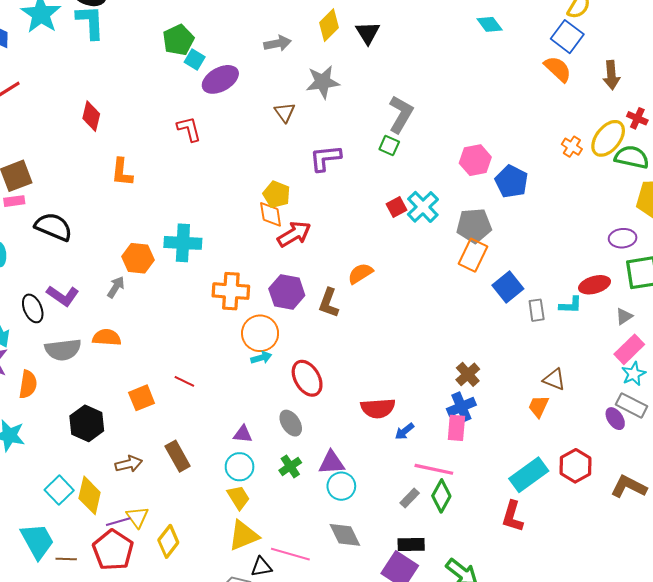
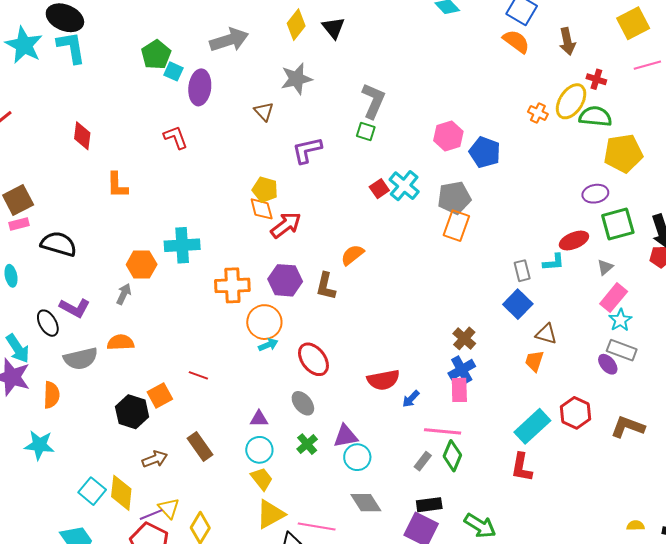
gray arrow: (278, 43) -> (229, 40), moved, size x1.5
purple ellipse: (220, 79) -> (200, 87), turned -48
blue square: (508, 287) -> (518, 304), moved
black hexagon: (87, 423) -> (132, 412), moved

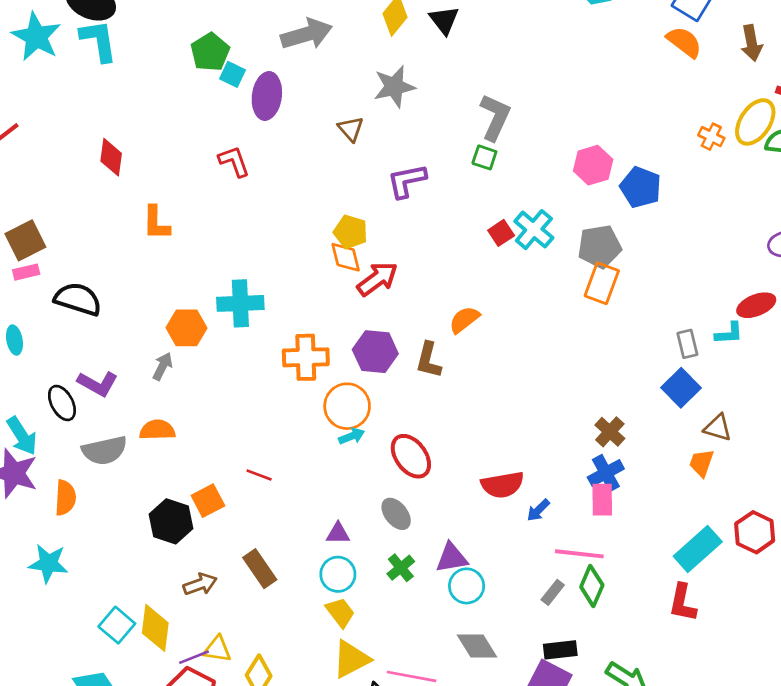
yellow triangle: (169, 508) -> (217, 649), turned -40

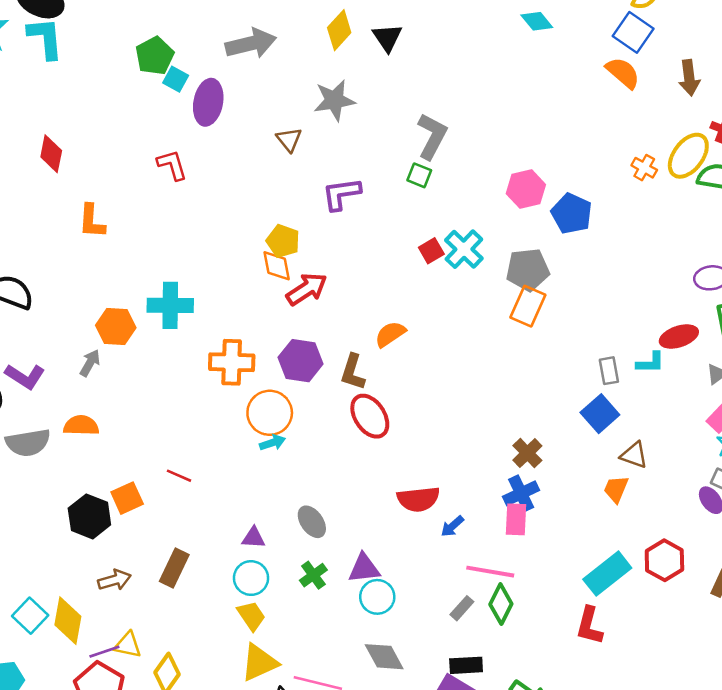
red ellipse: (411, 456) -> (370, 416), moved
brown rectangle: (260, 569) -> (174, 568), turned 57

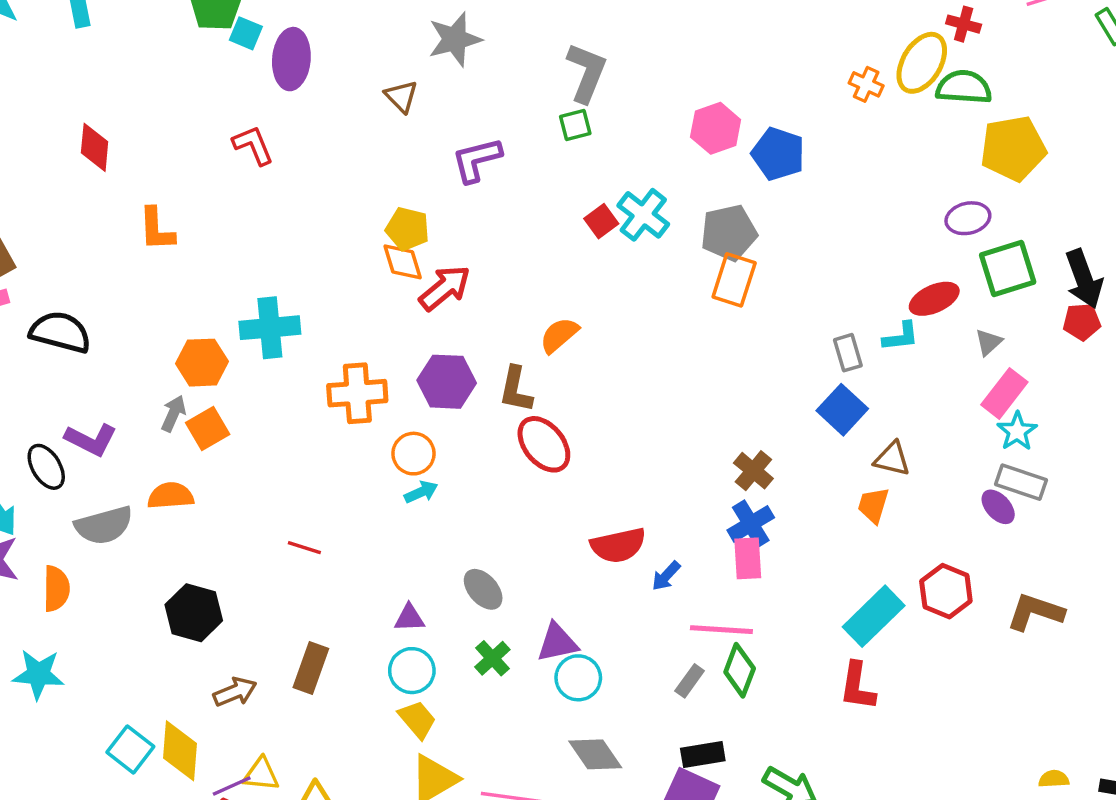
green square: (419, 175) -> (575, 125), turned -30
orange circle: (270, 413) -> (413, 454), size x0.7
orange square: (127, 498) -> (208, 429), moved

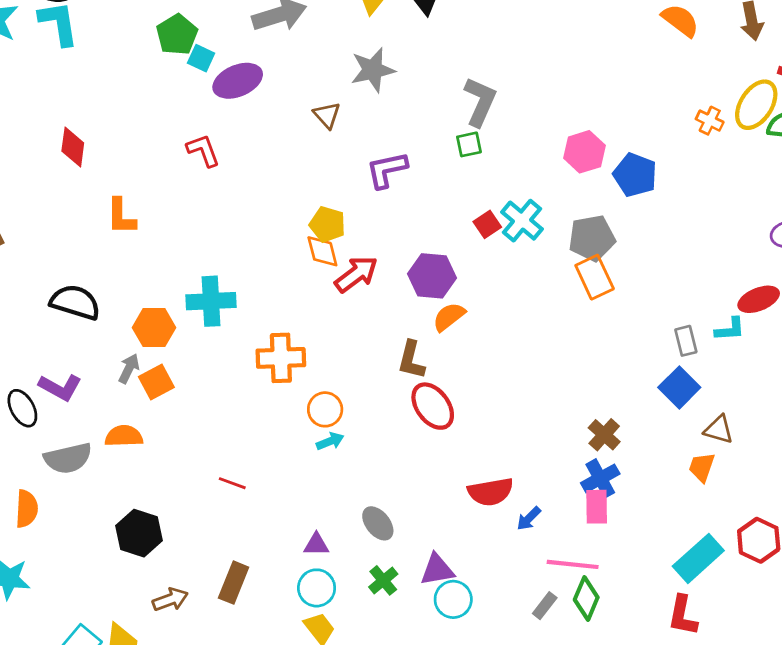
purple ellipse: (291, 59) -> (238, 81), turned 60
orange rectangle: (734, 280) -> (595, 277), turned -45
black semicircle: (60, 332) -> (75, 302), moved
purple hexagon: (447, 382) -> (432, 276), moved

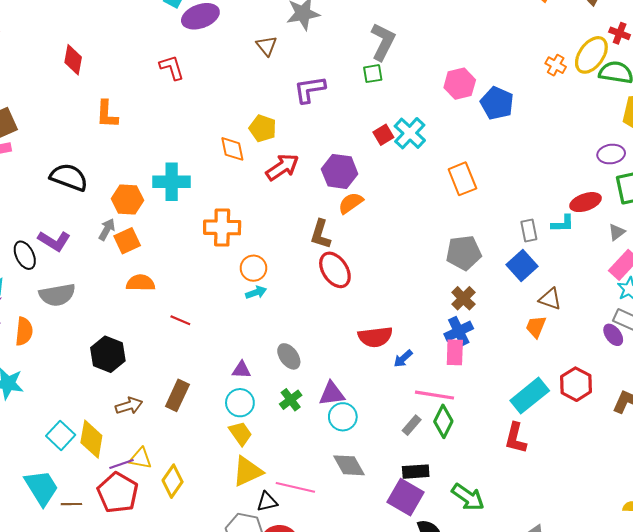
gray pentagon: (592, 238) -> (464, 253), moved
orange diamond: (322, 251) -> (232, 149), moved
orange semicircle: (124, 436) -> (141, 283), moved

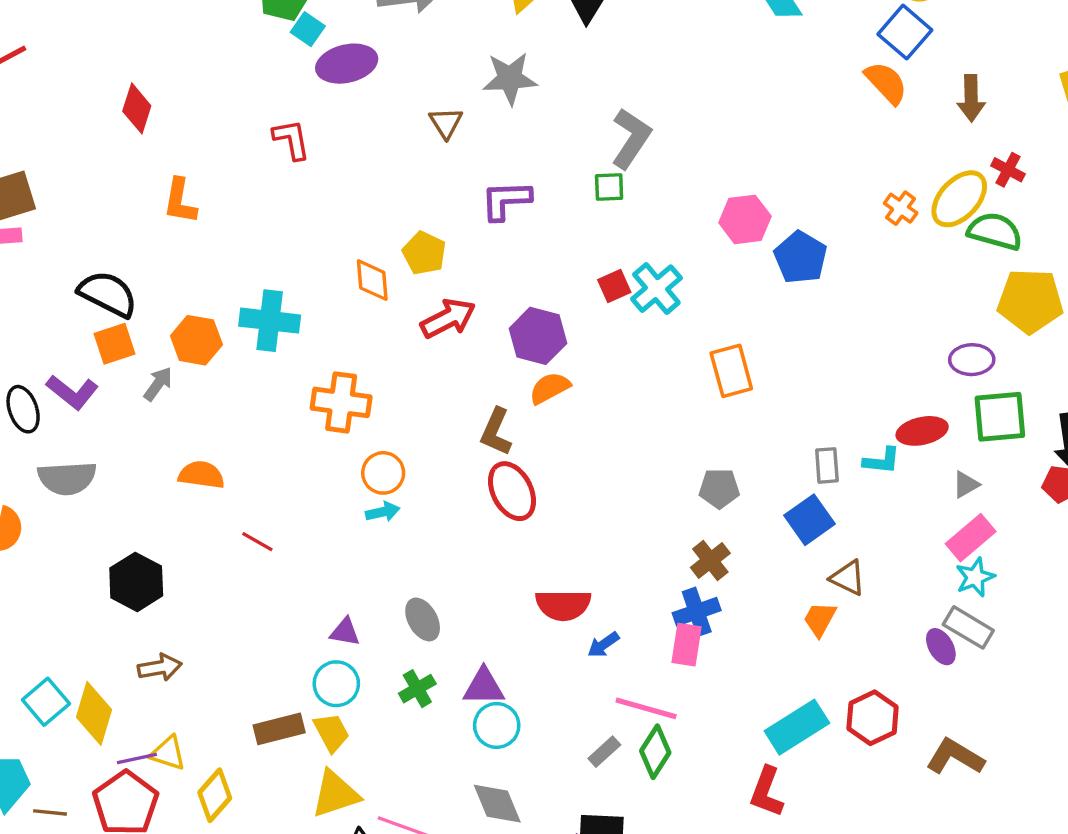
orange square: (127, 241) -> (115, 344), moved
gray pentagon: (464, 253) -> (719, 488), size x0.7
brown rectangle: (177, 395) -> (279, 729), moved, turned 44

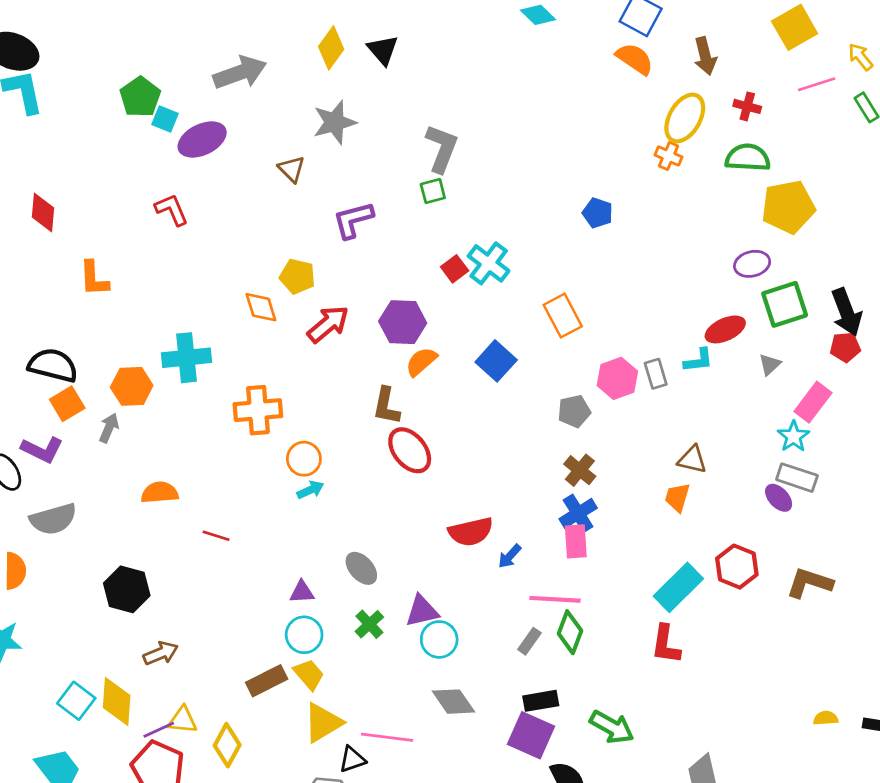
yellow ellipse: (959, 199) -> (685, 118), moved
pink hexagon: (745, 219) -> (617, 378), moved
blue pentagon: (801, 257) -> (598, 213), size x0.7
blue square: (810, 520) -> (496, 361), moved
pink rectangle: (971, 538) -> (813, 402), moved

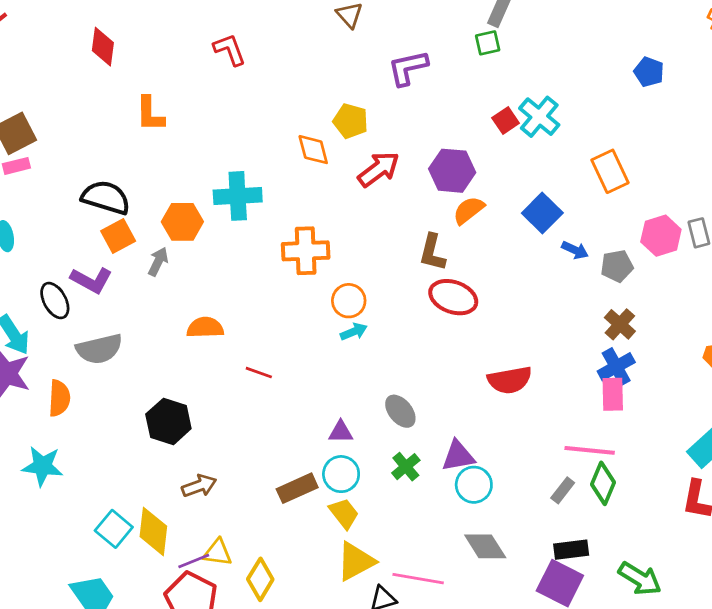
red ellipse: (410, 450) -> (453, 297), turned -33
blue arrow: (510, 556) -> (575, 250), moved, turned -110
brown rectangle: (267, 681) -> (297, 488), moved

